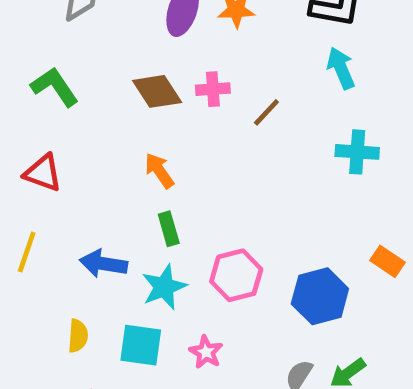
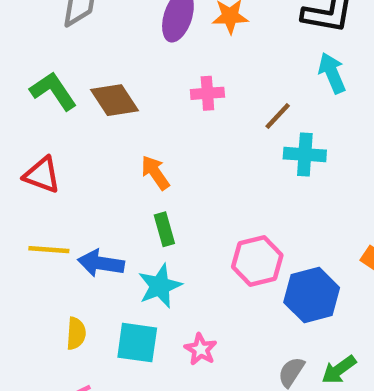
brown diamond: (157, 91) -> (115, 100), moved
brown line: (266, 112) -> (278, 116), moved
cyan cross: (357, 152) -> (305, 154), moved
yellow line: (27, 252) -> (49, 250), moved, turned 75
pink hexagon: (236, 275) -> (257, 261), moved

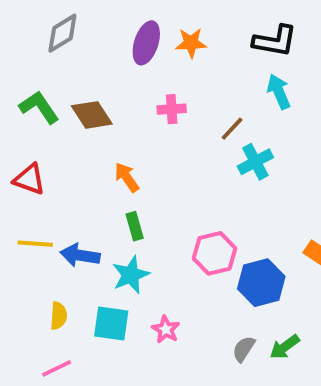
cyan cross: (305, 154) -> (255, 162), turned -32

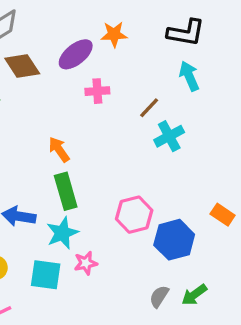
purple ellipse: (146, 43) -> (76, 54), moved, turned 33
brown diamond: (92, 115) -> (22, 66), moved
green rectangle: (135, 226) -> (66, 191), size x1.5
pink star: (166, 329) -> (86, 263), moved, turned 30

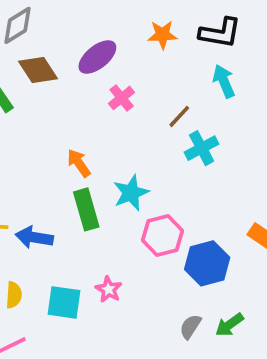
orange star: (114, 34) -> (163, 35), moved
pink cross: (97, 91) -> (122, 98), turned -35
cyan star: (62, 233) -> (131, 193), moved
pink star: (86, 263) -> (109, 289), turned -30

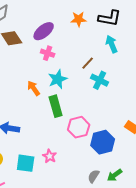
pink cross: (122, 98) -> (48, 53), moved, turned -32
cyan cross: (202, 148) -> (100, 80), turned -36
cyan star: (131, 193) -> (58, 79), moved
green rectangle: (86, 209) -> (56, 106), moved

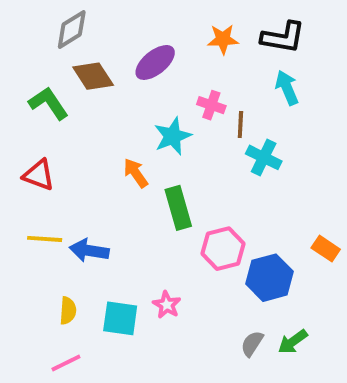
pink cross: (48, 53) -> (211, 105), moved
brown line: (88, 63) -> (240, 125), turned -40
cyan star: (58, 79) -> (173, 136), moved

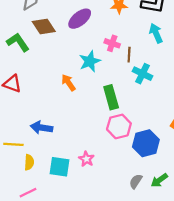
green rectangle: (178, 208) -> (111, 97), moved
yellow line: (45, 239) -> (13, 144), moved

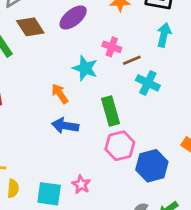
cyan arrow: (156, 33) -> (164, 35), turned 36
brown line: (129, 55) -> (132, 60), turned 64
cyan star: (90, 61) -> (85, 68), turned -30
blue arrow: (41, 128) -> (65, 126), moved

